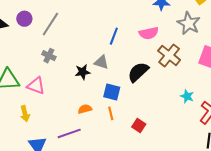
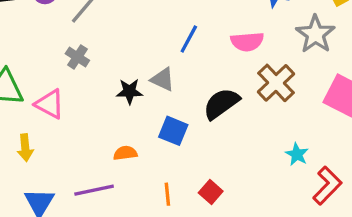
orange line: (111, 113) -> (167, 194), moved

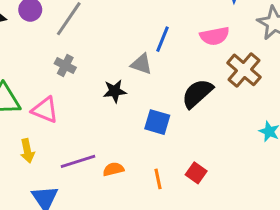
gray triangle: (163, 79) -> (141, 64), moved
orange semicircle: (125, 153) -> (113, 169), moved
purple line: (94, 190) -> (78, 161), moved

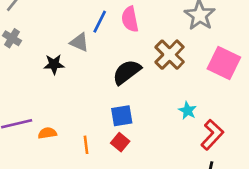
pink semicircle: (215, 36) -> (130, 19), moved, turned 85
blue square: (157, 122) -> (122, 116), moved, turned -30

